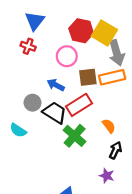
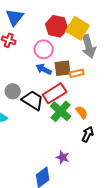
orange rectangle: (112, 77) -> (77, 73), moved, size x0.6
blue arrow: (56, 85) -> (44, 69), moved
green cross: (75, 136) -> (61, 111), moved
purple star: (107, 176) -> (63, 157), moved

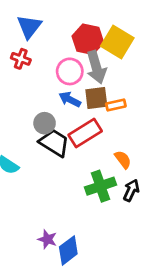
gray arrow: (89, 46) -> (96, 67), moved
gray circle: (13, 91) -> (45, 123), moved
green cross: (61, 111) -> (100, 186), moved, turned 30
purple star: (63, 157) -> (47, 239), moved

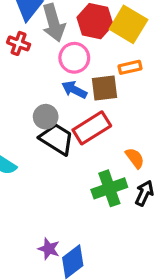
gray arrow: (96, 67) -> (54, 23), moved
orange rectangle: (116, 105) -> (130, 67), moved

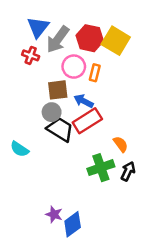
gray arrow: (54, 23) -> (58, 39), turned 52
orange rectangle: (130, 67) -> (95, 73), moved, turned -63
brown square: (105, 88) -> (58, 90), moved
blue arrow: (74, 90) -> (84, 101), moved

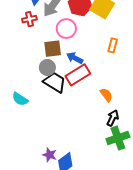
red cross: (31, 55) -> (29, 19), turned -32
orange rectangle: (95, 73) -> (113, 45), moved
green cross: (101, 168) -> (118, 138), moved

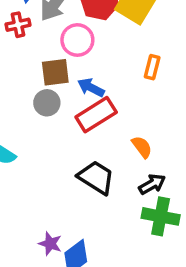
black trapezoid: (55, 82) -> (96, 177), moved
black arrow: (113, 118) -> (152, 184), turned 35
green cross: (118, 138) -> (161, 216), turned 30

